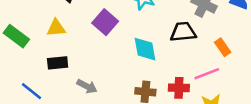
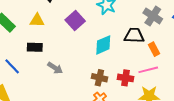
orange rectangle: (223, 47) -> (154, 49), moved
cyan diamond: (145, 49) -> (103, 45), turned 70

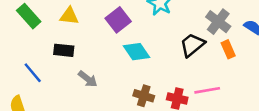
black trapezoid: (134, 35) -> (192, 45), turned -45
cyan diamond: (103, 45) -> (136, 52), moved, turned 75
orange rectangle: (154, 49) -> (228, 49), moved

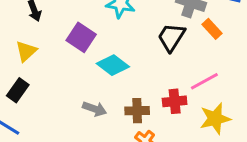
yellow triangle: (69, 16) -> (26, 51), turned -30
black rectangle: (64, 50) -> (18, 90), moved, turned -42
gray arrow: (88, 79) -> (95, 109), moved

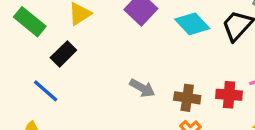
cyan diamond: (113, 65) -> (192, 24), moved

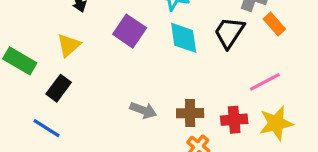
cyan diamond: (192, 24) -> (184, 38), turned 44
red cross: (229, 95) -> (234, 120), moved

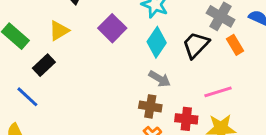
cyan diamond: (184, 38) -> (157, 42), turned 32
gray arrow: (143, 110) -> (160, 79), moved

